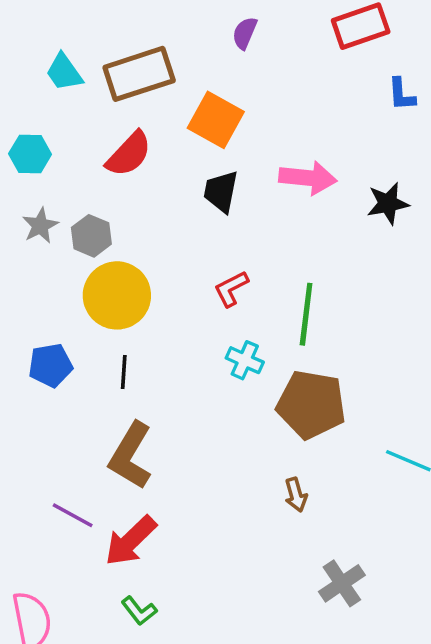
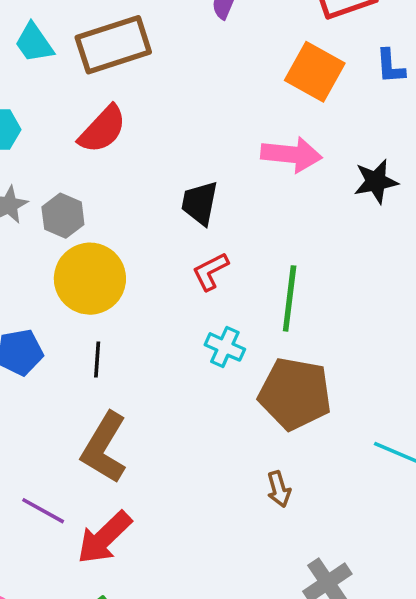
orange square: (216, 120) -> (315, 72), moved
black trapezoid: (221, 191) -> (200, 203), moved

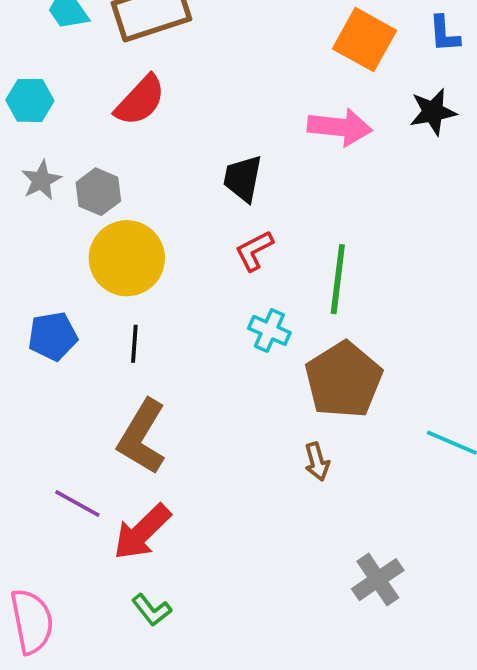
black star: (376, 181) -> (433, 112), moved
brown pentagon: (295, 394) -> (344, 380), turned 30
brown arrow: (279, 489) -> (317, 462), moved

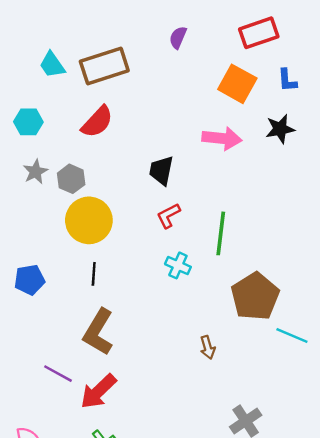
blue pentagon: (53, 336) -> (30, 280), moved
brown pentagon: (344, 380) -> (255, 296), moved

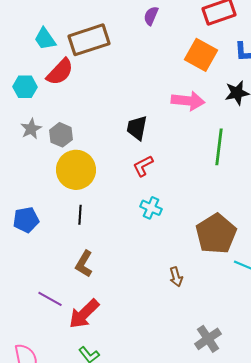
red semicircle: (97, 122) -> (60, 72), moved
green line: (221, 233) -> (219, 147), moved
brown L-shape: (98, 332) -> (84, 264), size x0.7

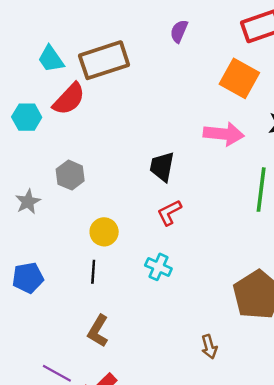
gray star: (31, 129) -> (28, 202), moved
yellow circle: (76, 170) -> (104, 232), moved, size x0.6
cyan cross: (151, 208) -> (158, 267), moved

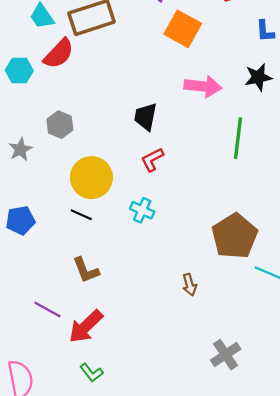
orange square: (239, 78) -> (183, 29), moved
yellow circle: (104, 232) -> (91, 178), size x1.6
black line: (93, 272) -> (81, 215), turned -70
brown L-shape: (98, 331) -> (86, 270), turned -52

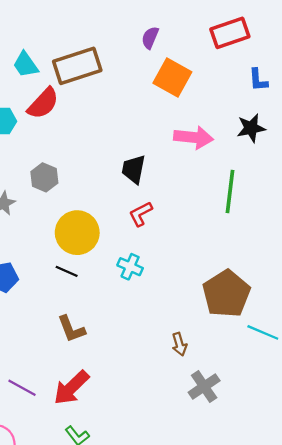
purple line: (47, 309) -> (22, 388), moved
gray cross: (226, 355) -> (204, 387), moved

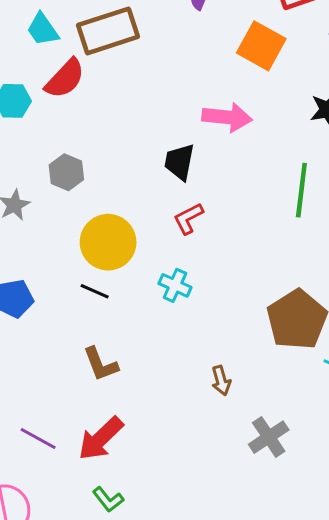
orange square: (172, 78) -> (261, 46), moved
pink arrow: (194, 137) -> (227, 117), moved
brown arrow: (179, 344) -> (221, 381), moved

